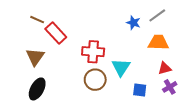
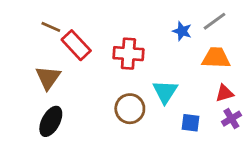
red cross: (93, 52) -> (128, 54), moved

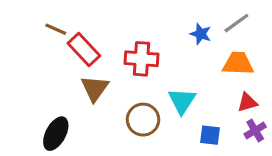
brown triangle: (48, 78) -> (95, 88), moved

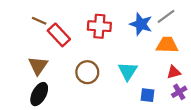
blue star: (201, 34) -> (141, 24), size x1.5
red cross: (141, 59) -> (99, 26), moved
brown triangle: (95, 88) -> (38, 66), moved
brown circle: (143, 120) -> (87, 72), moved

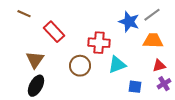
brown line: (39, 21) -> (24, 14), moved
red cross: (99, 26) -> (99, 43), moved
cyan triangle: (128, 71) -> (117, 65), turned 36

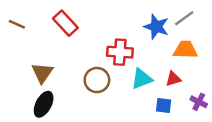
brown line: (24, 14) -> (17, 24), moved
red rectangle: (54, 32) -> (65, 23), moved
red triangle: (159, 66) -> (173, 79), moved
purple cross: (164, 84) -> (199, 102), turned -32

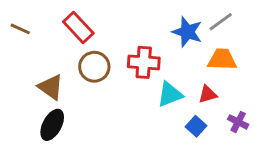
brown triangle: (42, 73) -> (51, 87), turned -30
brown circle: (97, 80) -> (94, 67), moved
blue square: (164, 105) -> (196, 126), turned 35

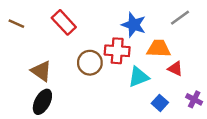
blue star: (187, 32) -> (134, 25), moved
orange trapezoid: (222, 59) -> (159, 48), moved
brown circle: (94, 67) -> (90, 63), moved
red triangle: (208, 94) -> (175, 69), moved, turned 42

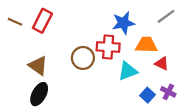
red rectangle: (64, 22) -> (42, 21), moved, turned 70
blue star: (134, 25) -> (123, 23), turned -30
purple cross: (194, 99) -> (168, 92), moved

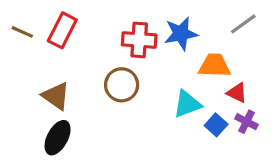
red cross: (108, 47) -> (139, 40), moved
purple cross: (168, 92) -> (246, 122), moved
blue square: (148, 95) -> (216, 125), moved

